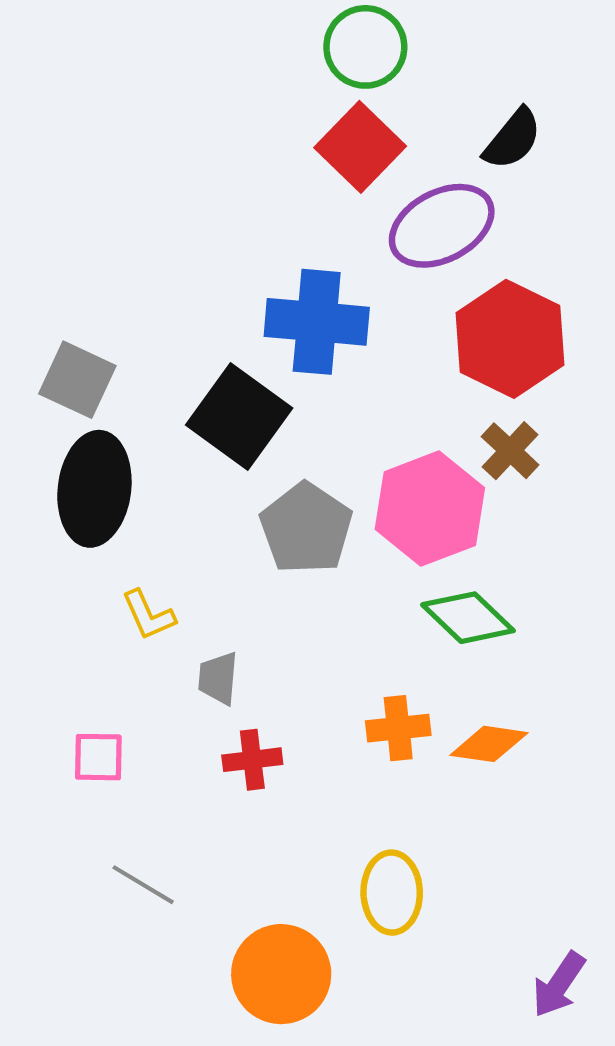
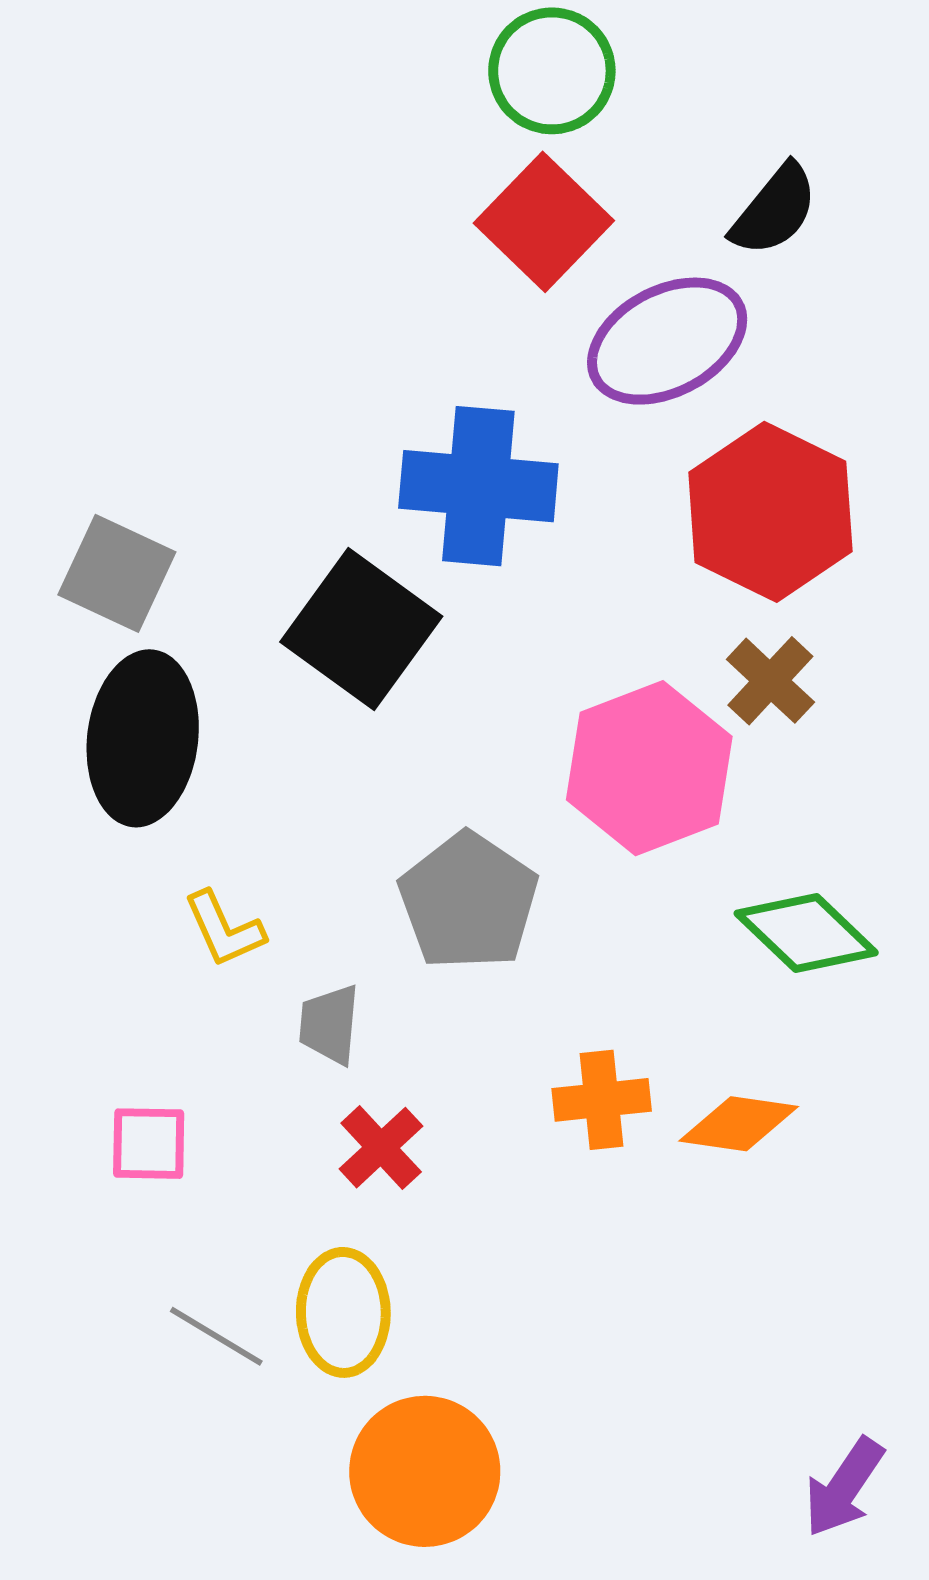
gray pentagon: (306, 528) -> (468, 901), moved
green diamond: (468, 618) -> (806, 933), moved
red cross: (252, 760) -> (381, 1148), turned -36
yellow ellipse: (392, 893) -> (343, 1312), moved

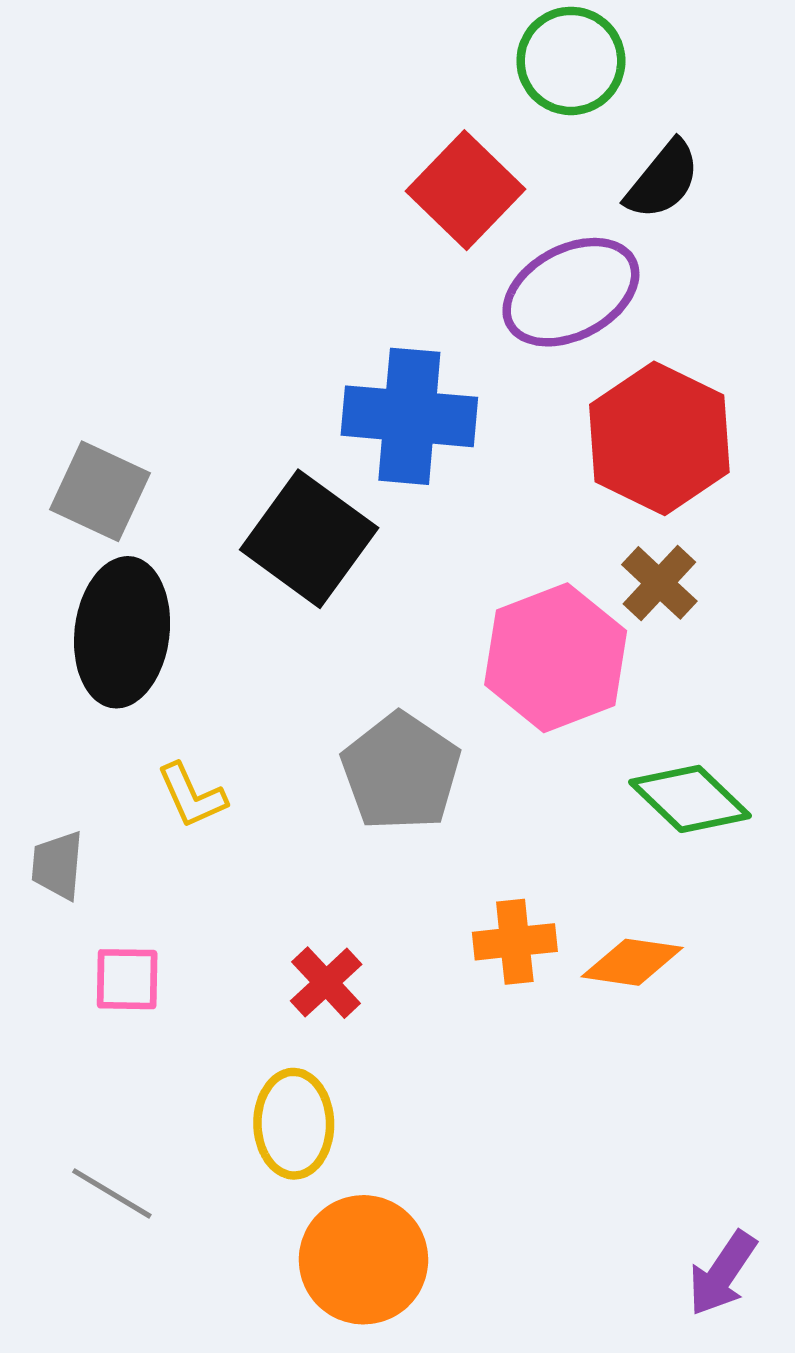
green circle: (552, 71) -> (571, 61), moved
gray trapezoid: (329, 1024) -> (57, 865), moved
gray line: (216, 1336) -> (112, 1193), moved

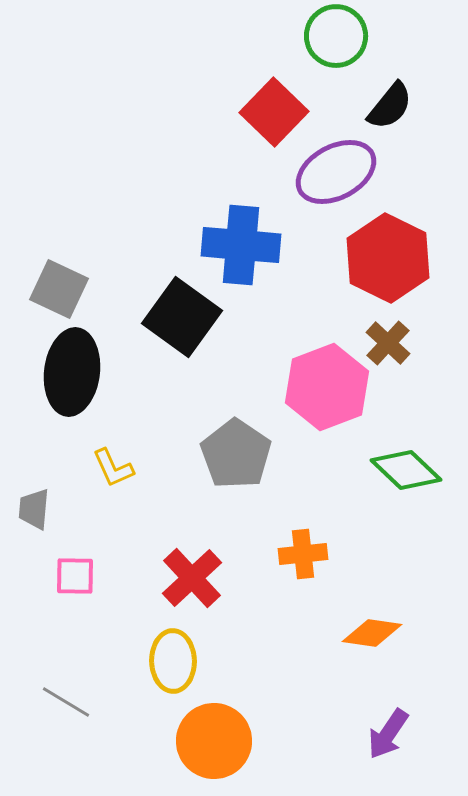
orange diamond: (632, 962) -> (372, 633), moved
red cross: (326, 983) -> (192, 578), size x1.4
purple arrow: (722, 1273) -> (388, 734), moved

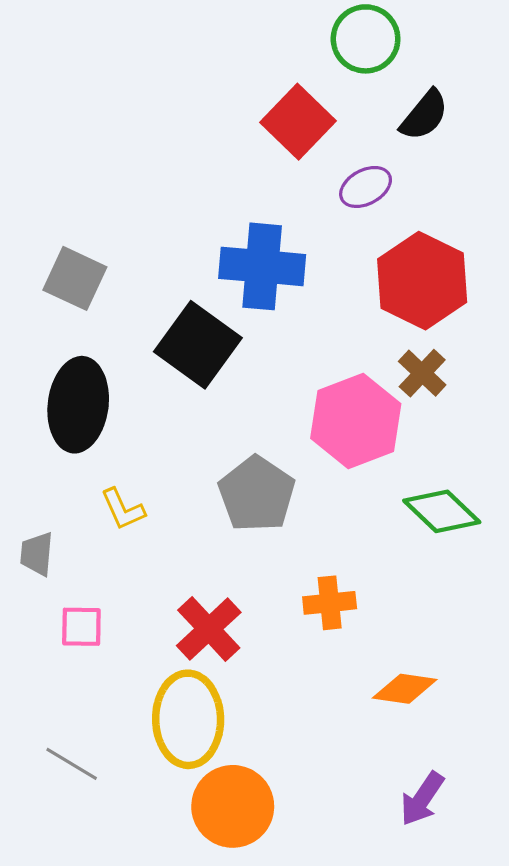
purple ellipse: (336, 172) -> (366, 187), size x0.6
gray square: (59, 289) -> (75, 278), moved
yellow ellipse: (173, 661) -> (188, 719), size x1.4

